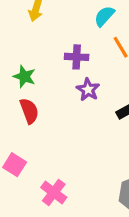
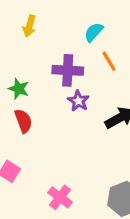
purple cross: (77, 57) -> (68, 70), size x1.4
pink cross: (54, 192) -> (60, 197), moved

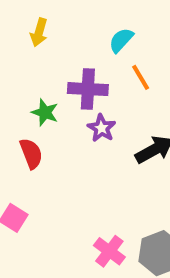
green star: (19, 89) -> (45, 112), moved
pink cross: (60, 197) -> (109, 251), moved

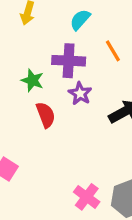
cyan semicircle: (121, 40) -> (80, 20), moved
red semicircle: (31, 153) -> (46, 115), moved

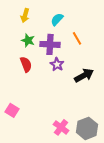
green star: (32, 80) -> (28, 40), moved
red semicircle: (46, 115) -> (26, 64), moved

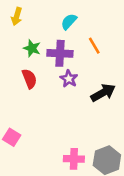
yellow arrow: (25, 15) -> (17, 16), moved
pink cross: (61, 127) -> (74, 159), turned -35

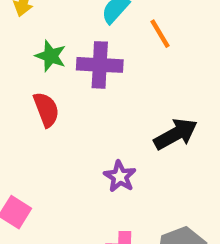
orange line: (94, 46) -> (160, 34), moved
purple star: (69, 79) -> (120, 176), moved

